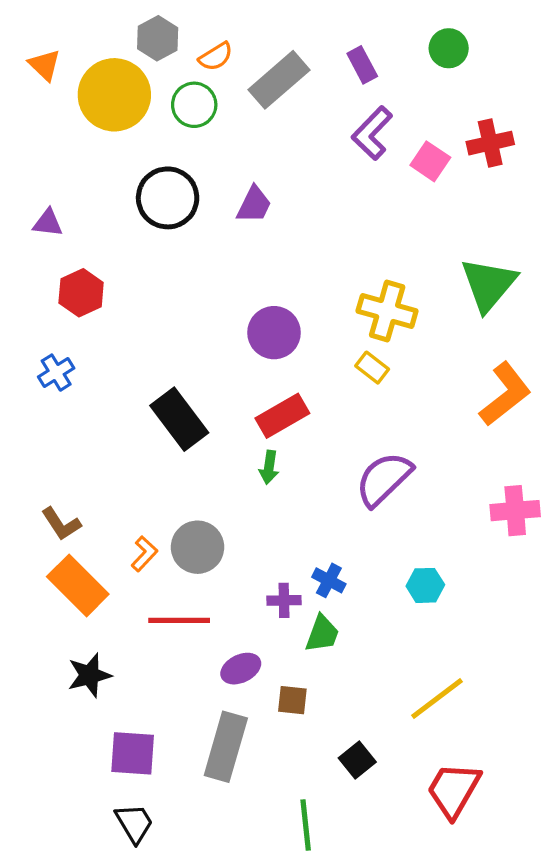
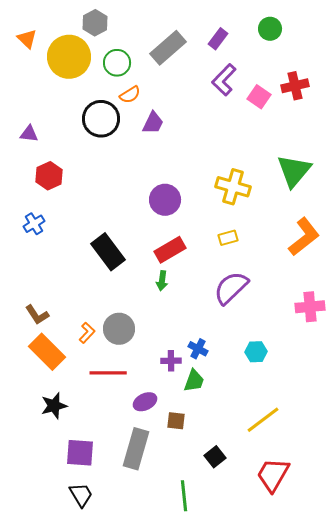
orange semicircle: (216, 57) -> (130, 95), moved
purple rectangle: (362, 65) -> (218, 39), turned 65
yellow rectangle: (372, 368) -> (228, 238), moved, turned -54

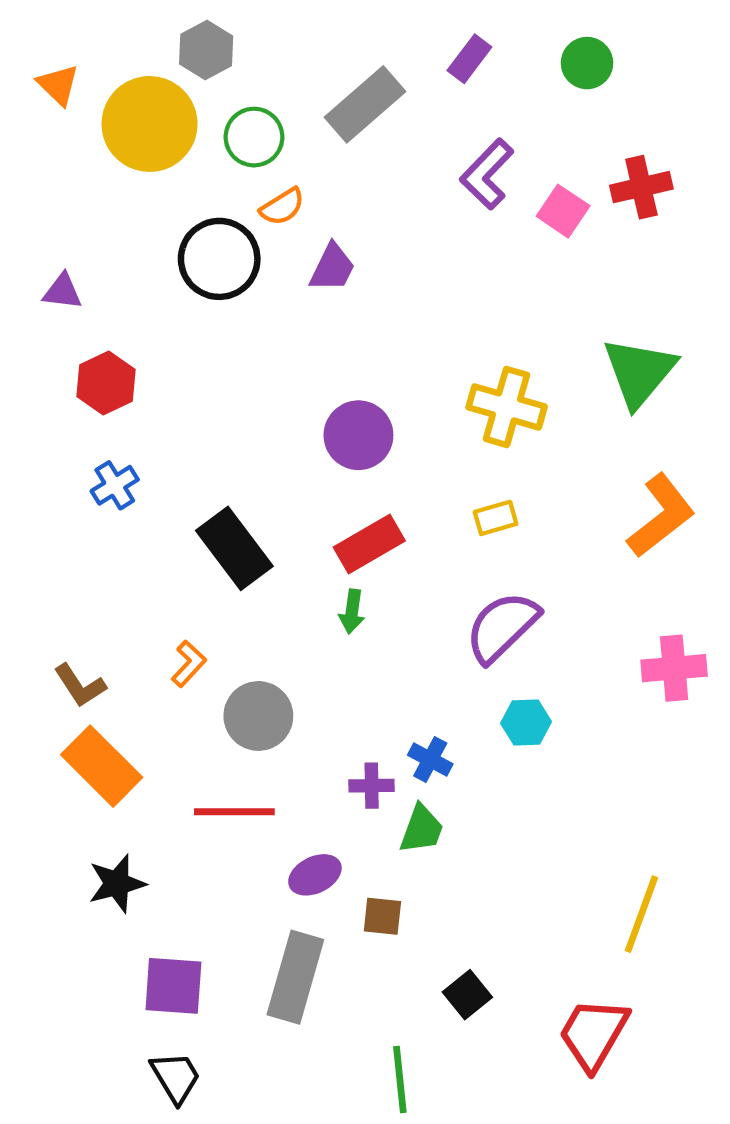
purple rectangle: (218, 39) -> (469, 59), moved
blue cross: (34, 224) -> (115, 485), moved
orange L-shape: (87, 333) -> (189, 664), moved
cyan hexagon: (256, 352) -> (526, 723), moved
yellow line: (263, 420) -> (641, 914), moved, turned -33

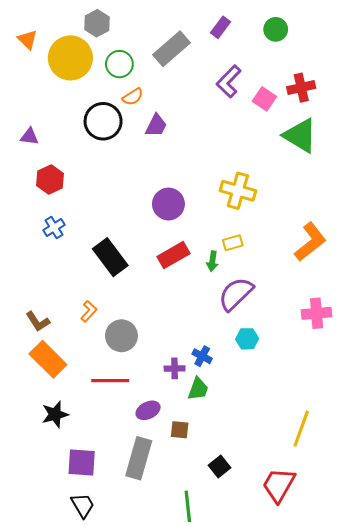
green triangle: (639, 372) -> (300, 136), moved, turned -39
green arrow: (352, 612) -> (212, 261), moved

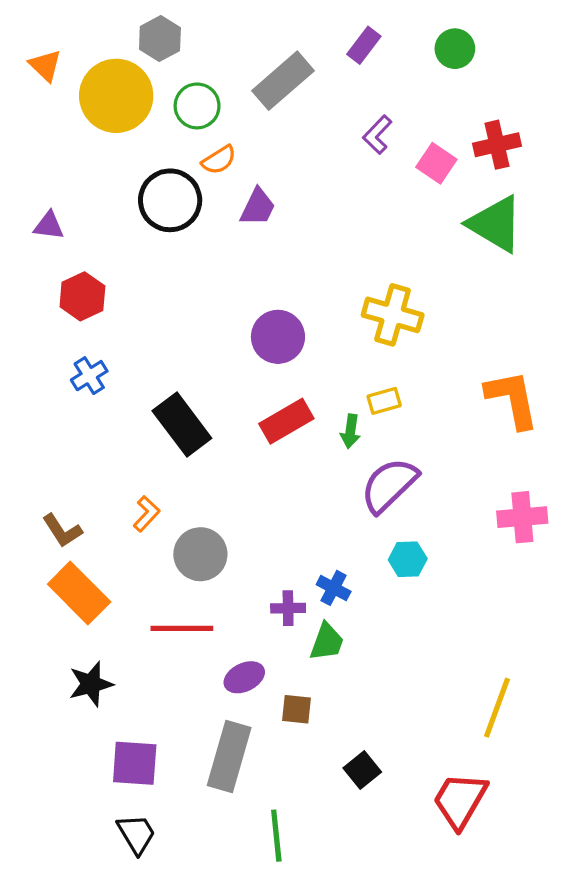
purple L-shape: (229, 81) -> (377, 135), size x0.7
orange L-shape: (310, 242) -> (512, 399), turned -63
green line: (188, 506) -> (276, 836), moved

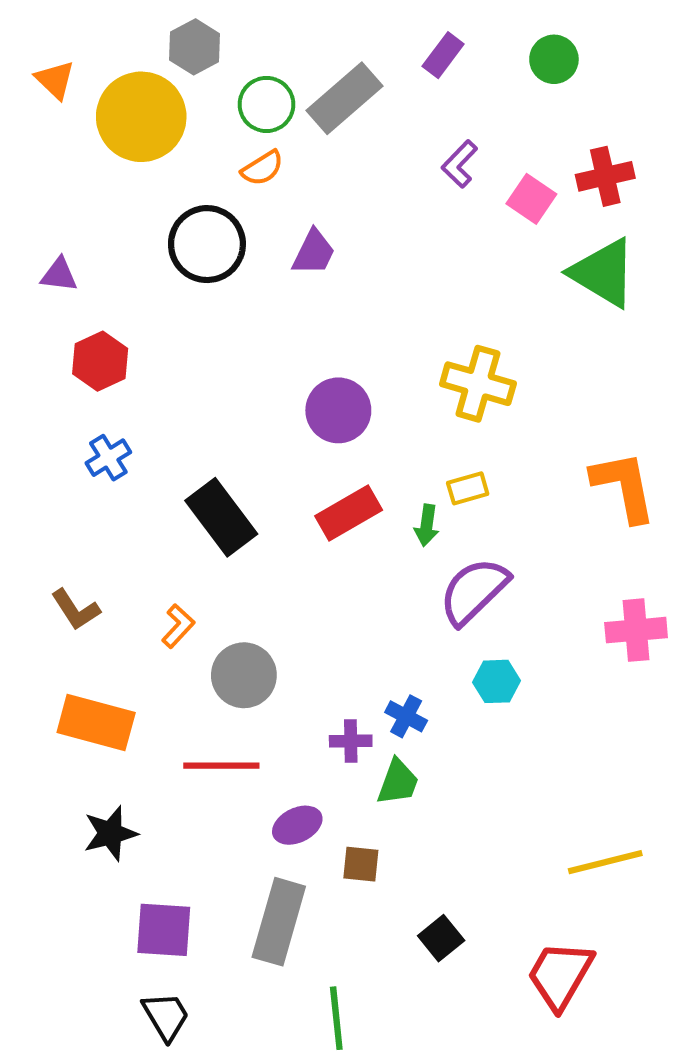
green circle: (197, 106) -> (266, 104), moved
orange semicircle: (219, 160) -> (262, 168), moved
brown L-shape: (62, 531) -> (76, 610), moved
orange rectangle: (79, 593) -> (96, 722), turned -30
yellow line: (497, 708) -> (605, 862), turned 56

